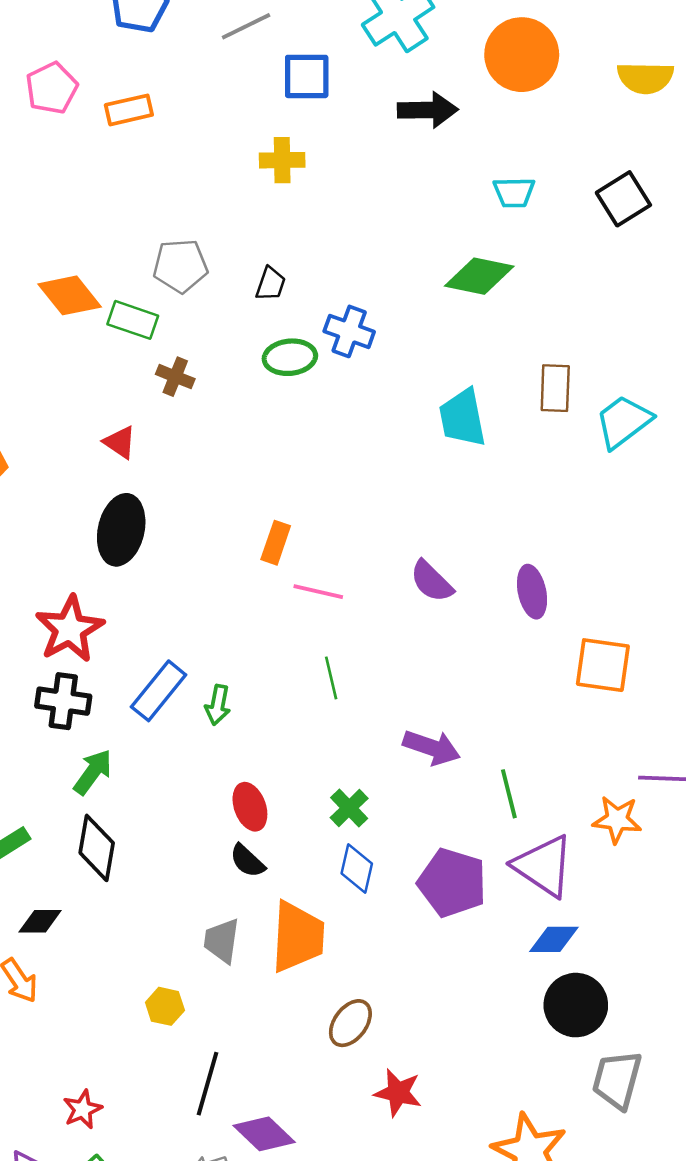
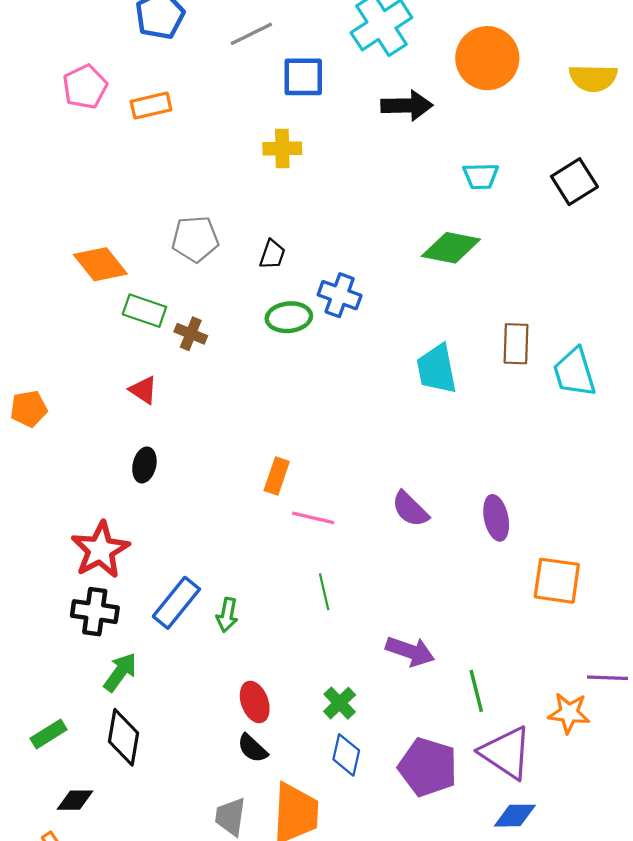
green rectangle: (133, 320) -> (144, 311), moved
cyan trapezoid: (623, 422) -> (574, 372), turned -70
black ellipse: (121, 530) -> (144, 465), size x0.6

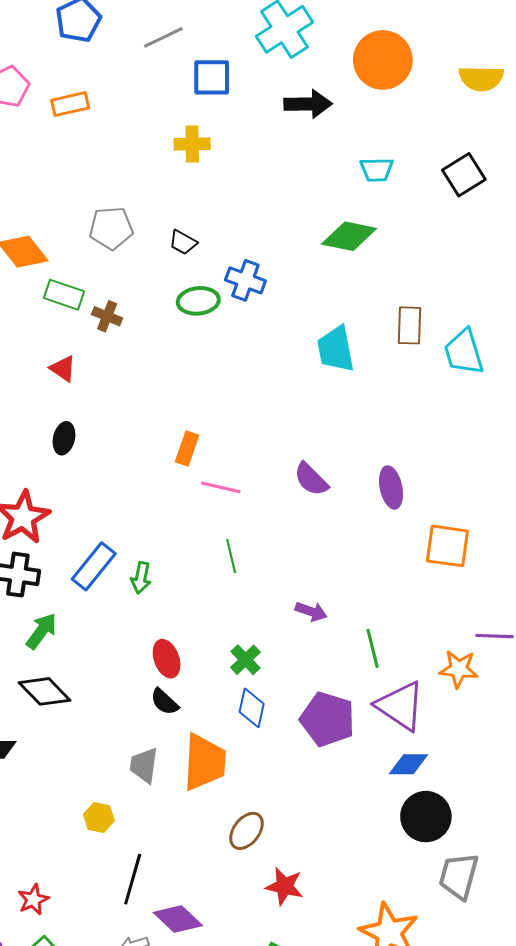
black trapezoid: (272, 254) -> (183, 242), turned 100
purple arrow: (410, 651) -> (311, 612), size x0.7
black diamond: (123, 737) -> (45, 691), turned -54

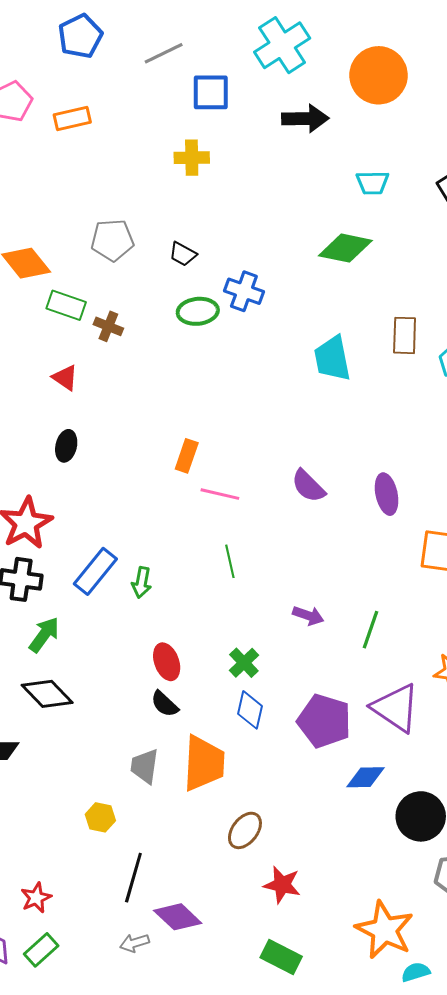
green line: (373, 648) -> (370, 630), moved, turned 33
blue diamond: (408, 764) -> (365, 777), moved

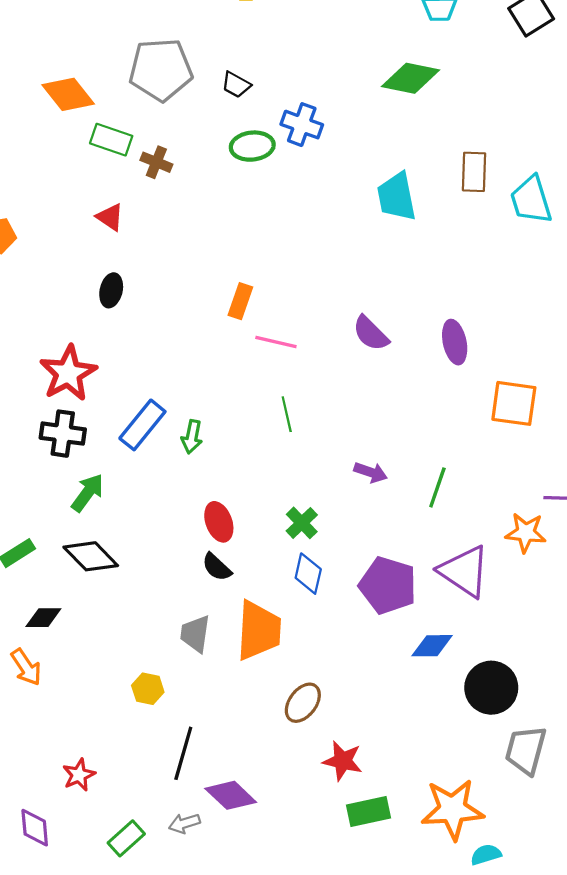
gray pentagon: (112, 240) -> (161, 70), size x1.4
orange star: (385, 930) -> (452, 809), turned -30
green rectangle: (41, 950) -> (126, 838), moved
green rectangle: (281, 957) -> (369, 811), moved, turned -39

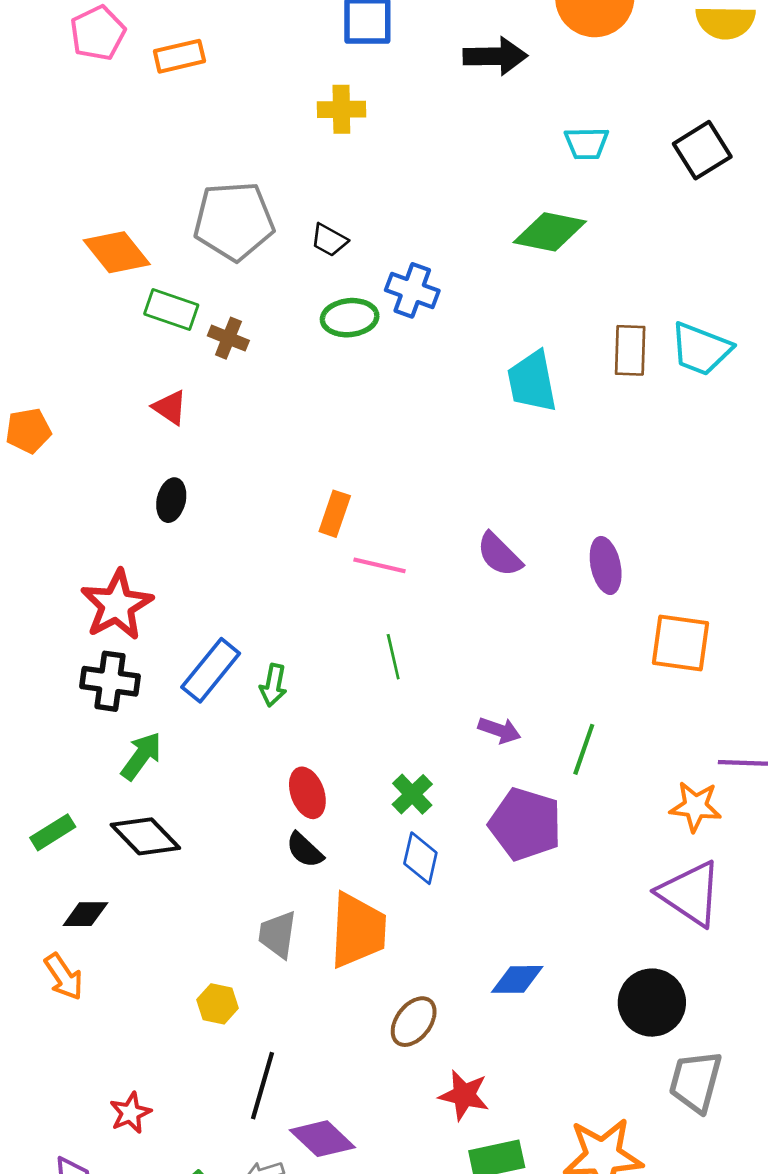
cyan trapezoid: (531, 200) -> (701, 349), moved, turned -52
purple triangle: (464, 571) -> (690, 894), moved
purple pentagon: (388, 585) -> (525, 824), moved
blue diamond: (432, 646) -> (517, 979), moved

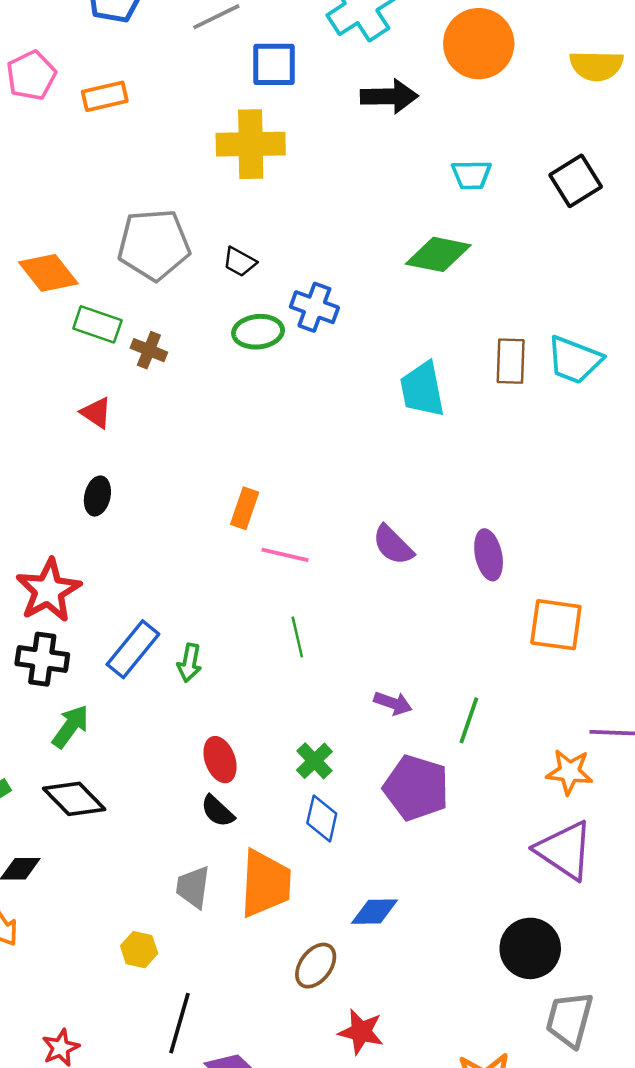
yellow cross: (341, 109) -> (251, 144), size x1.6
blue diamond: (517, 979) -> (375, 912), moved

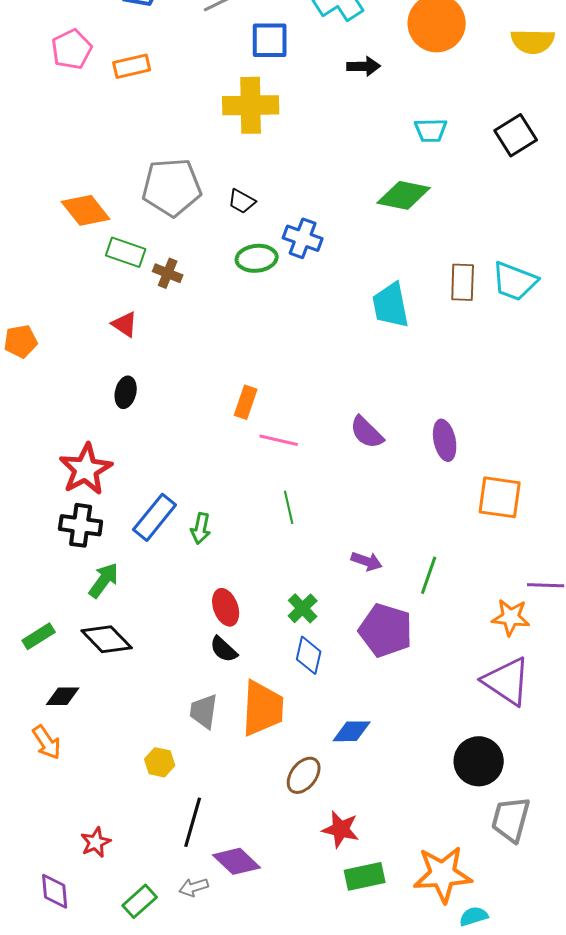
black arrow: (389, 96) -> (364, 66), size x0.7

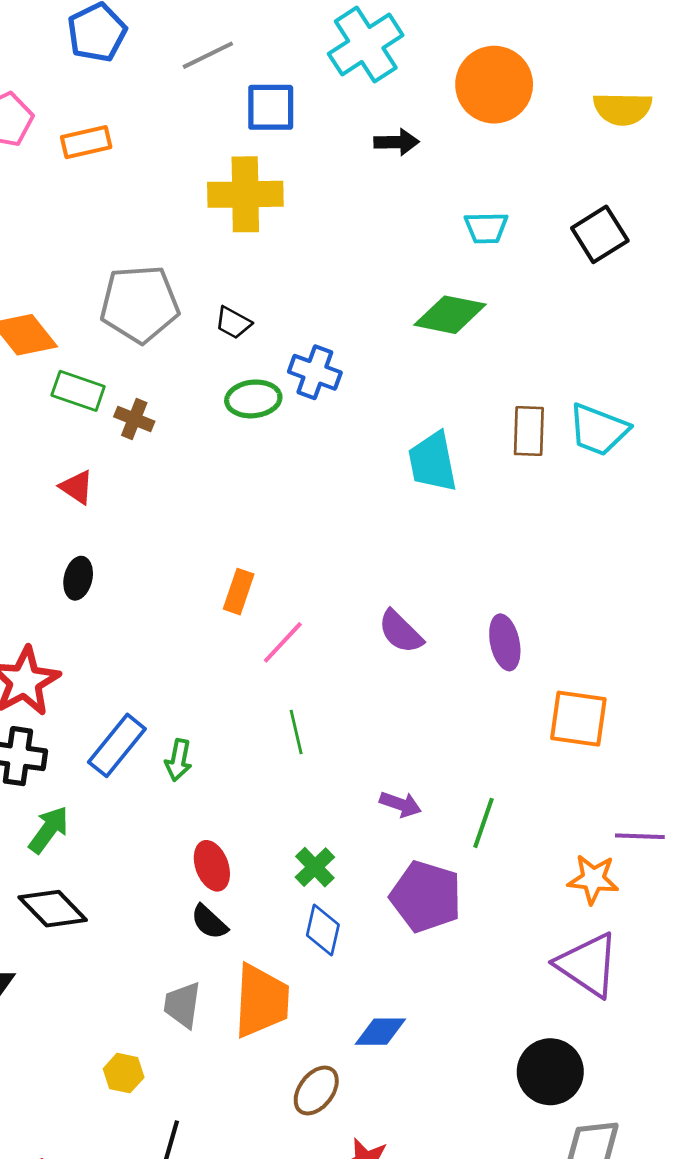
pink line: (279, 440) -> (283, 642), turned -60

